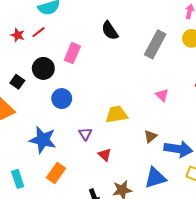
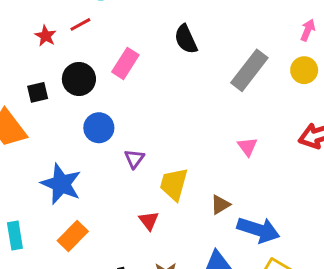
red star: (18, 35) -> (46, 36), moved
black square: (17, 82) -> (38, 92), turned 32
yellow trapezoid: (116, 114) -> (174, 184), moved, turned -75
purple triangle: (85, 134) -> (134, 159), moved

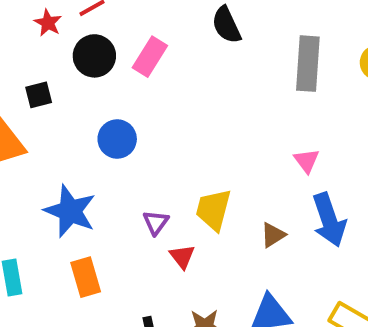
gray rectangle: (249, 70) -> (308, 64), turned -33
black circle: (79, 79) -> (94, 56), moved
purple triangle: (134, 159) -> (156, 223), moved
blue arrow: (258, 230) -> (329, 220), moved, turned 54
orange rectangle: (73, 236) -> (86, 277), turned -60

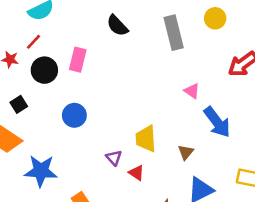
blue star: (70, 211) -> (41, 171), moved
brown triangle: (273, 235) -> (186, 152), moved

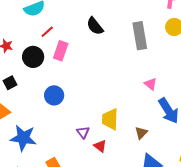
red line: (33, 42) -> (47, 32), moved

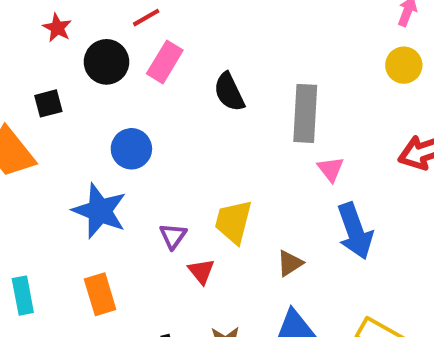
black semicircle: (95, 26) -> (229, 92), moved
gray rectangle: (140, 36) -> (305, 113), moved
blue star: (23, 138) -> (100, 211), moved

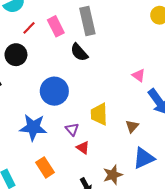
pink rectangle: (165, 62) -> (56, 26), moved, turned -42
gray rectangle: (305, 113) -> (87, 21), moved
blue circle: (131, 149) -> (54, 91), moved, size x1.4
red triangle: (201, 271) -> (83, 148), moved

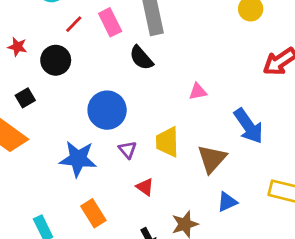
pink triangle: (139, 75) -> (198, 92), moved, turned -48
brown triangle: (132, 126) -> (212, 159), size x1.6
purple triangle: (72, 129) -> (128, 150), moved
blue triangle: (144, 158) -> (227, 202), size x0.7

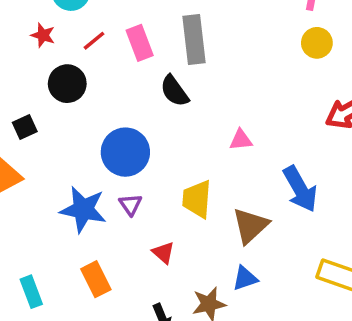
red star: (17, 47) -> (43, 35), moved
purple triangle: (128, 150) -> (130, 205), moved
blue triangle: (227, 202) -> (245, 278), moved

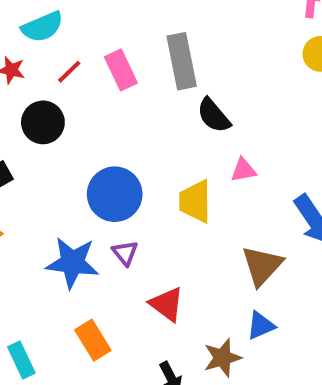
black semicircle: (174, 91) -> (214, 116), moved
yellow trapezoid: (197, 199) -> (195, 201), moved
red triangle: (163, 253) -> (167, 304), size x1.4

